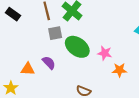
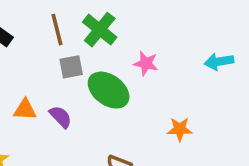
pink star: (105, 53) -> (146, 63), moved
orange triangle: (28, 69) -> (25, 110), moved

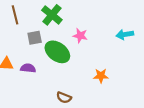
brown line: (57, 30) -> (15, 15), moved
purple semicircle: (61, 117) -> (28, 68), turned -40

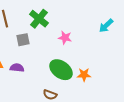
cyan arrow: (125, 34) -> (106, 26), moved, turned -35
green ellipse: (57, 52) -> (61, 70), moved

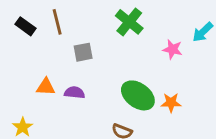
green cross: (39, 19) -> (129, 22), moved
pink star: (65, 38) -> (172, 49), moved

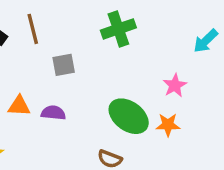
green cross: (129, 22) -> (118, 29), turned 32
pink star: (172, 49) -> (175, 85), moved, turned 30

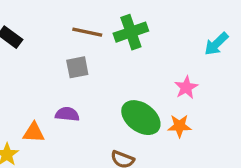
brown line: (33, 29) -> (87, 32), moved, turned -64
orange triangle: (19, 106) -> (34, 133), moved

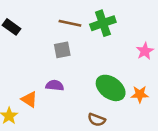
pink star: (186, 87) -> (145, 51), moved
orange triangle: (34, 133) -> (29, 99), turned 30

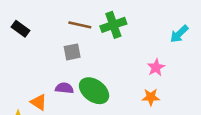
pink star: (145, 51) -> (156, 67), moved
green ellipse: (111, 88) -> (94, 91), moved

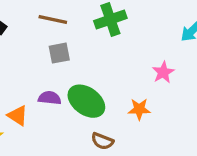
brown line: (80, 25) -> (53, 19), moved
orange star: (151, 97) -> (139, 109), moved

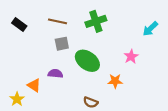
green ellipse: (86, 101) -> (87, 61), moved

